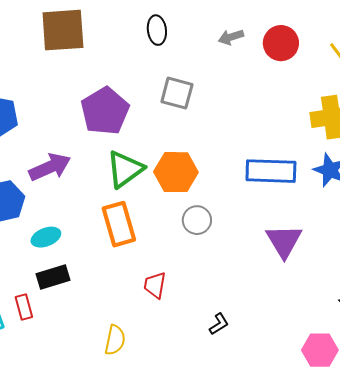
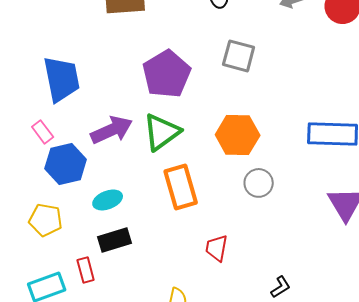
green triangle: (125, 169) -> (162, 132), moved

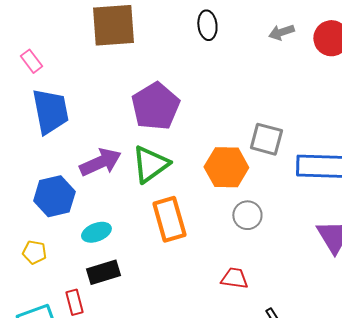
gray square: (239, 56) -> (266, 139), moved
pink rectangle: (43, 132) -> (31, 61), moved
yellow pentagon: (46, 220) -> (34, 252), size x0.7
red trapezoid: (217, 248) -> (234, 278), moved, turned 88

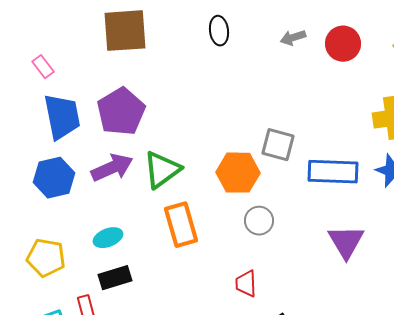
purple pentagon: (155, 106) -> (121, 112), moved
blue hexagon: (54, 196) -> (54, 178), moved
yellow pentagon: (34, 252) -> (46, 258), size x1.6
red trapezoid: (234, 278) -> (246, 284), turned -100

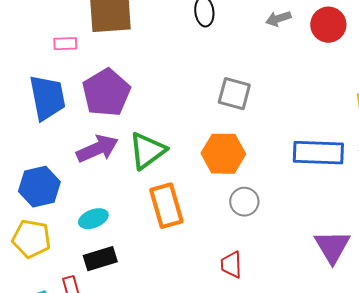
pink rectangle: (43, 67) -> (65, 44), moved, turned -55
gray square: (278, 145) -> (234, 94), moved
blue hexagon: (54, 178) -> (39, 187), moved
purple triangle: (346, 242) -> (332, 247), moved

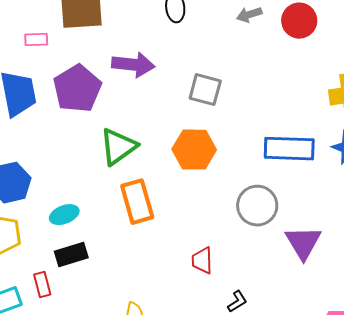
purple arrow: (97, 149) -> (133, 65), moved, turned 30
gray circle: (244, 202) -> (257, 206), moved, size x1.4

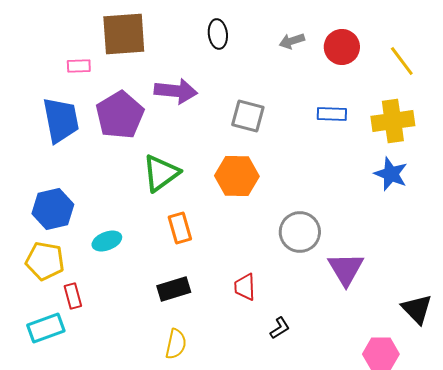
blue rectangle: (289, 149) -> (332, 114), moved, size x0.6
orange rectangle: (137, 202) -> (180, 228), size x0.7
black rectangle: (71, 255) -> (174, 289), moved
red rectangle: (42, 285) -> (73, 296), moved

